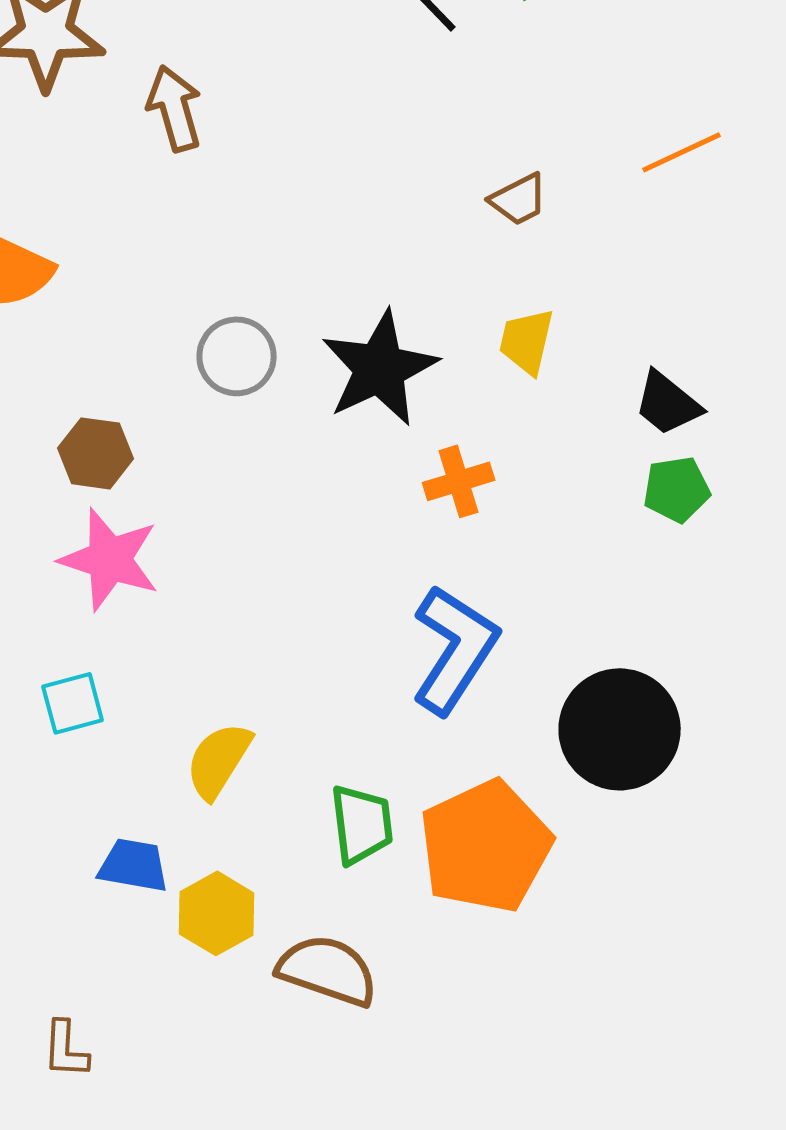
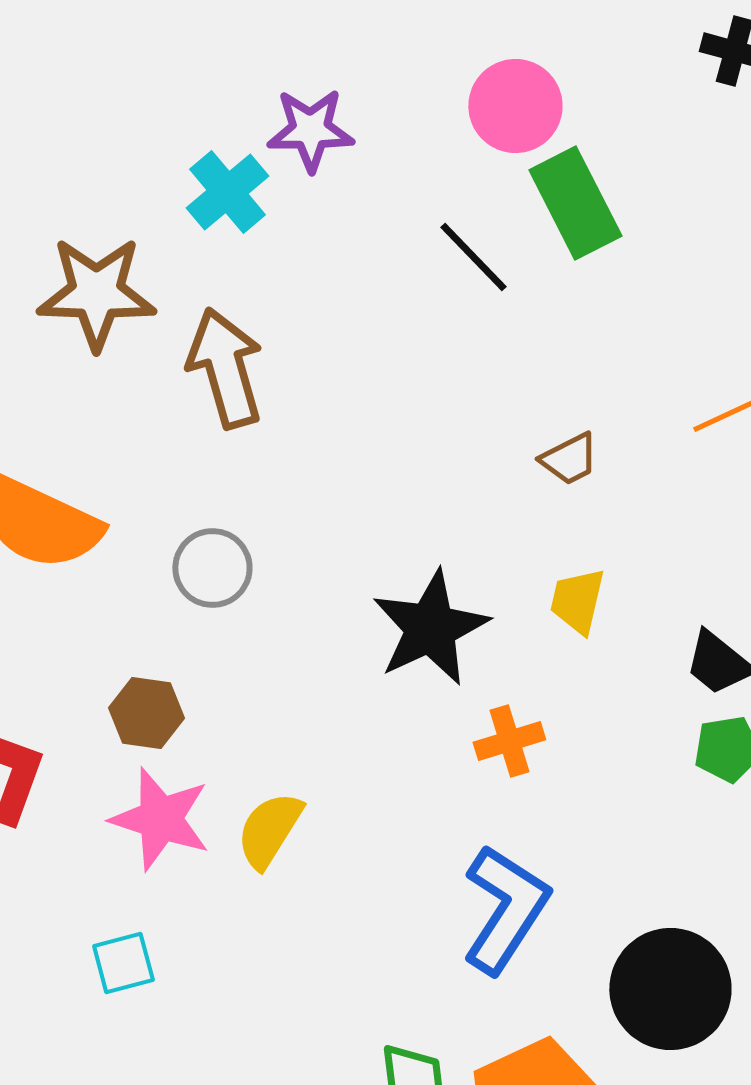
brown arrow: (175, 108) -> (225, 368), size x1.4
gray circle: (237, 356) -> (212, 568), moved
yellow semicircle: (219, 760) -> (269, 830), moved

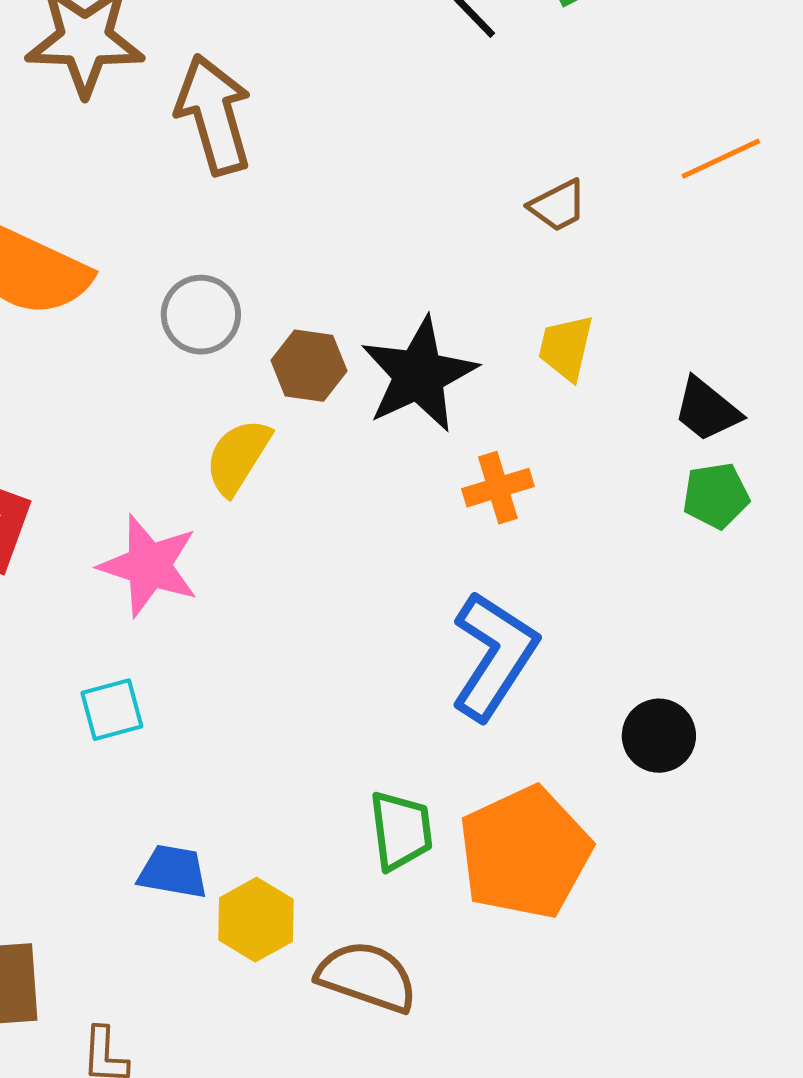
brown hexagon: (146, 713) -> (309, 366), moved
yellow semicircle: (269, 830) -> (238, 457), moved
black circle: (670, 989) -> (659, 736), size x0.6

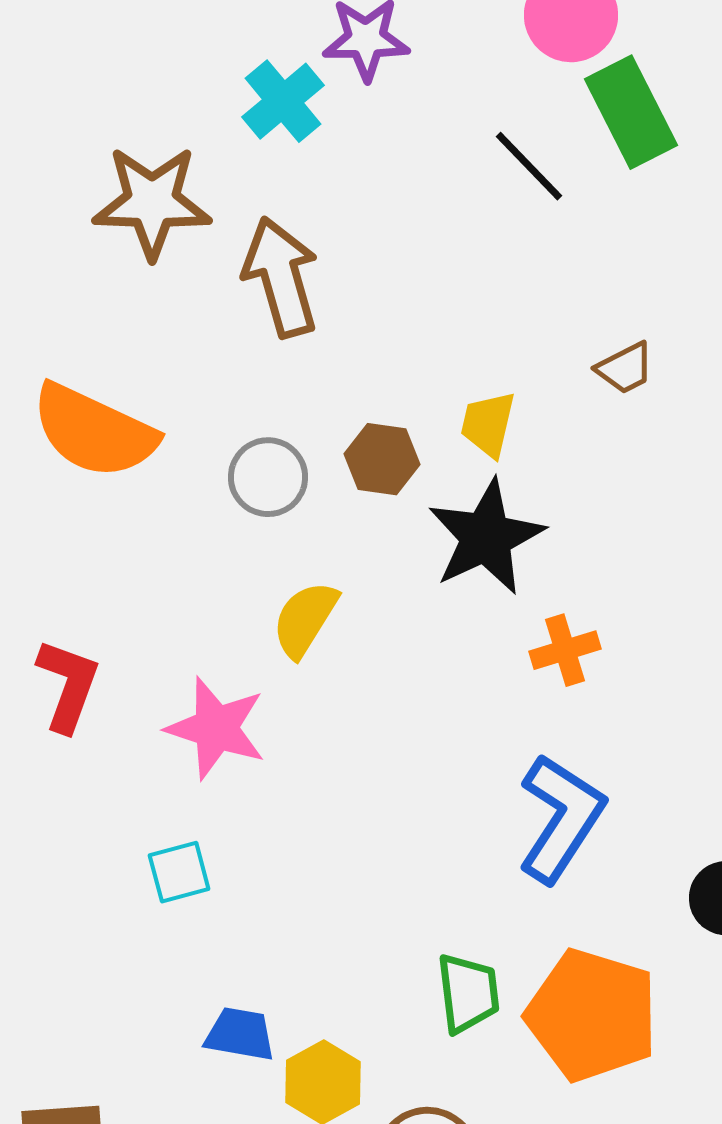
yellow trapezoid: (566, 348) -> (488, 424), moved
brown hexagon: (309, 366) -> (382, 459), moved
orange pentagon: (525, 853) -> (592, 1015), turned -30

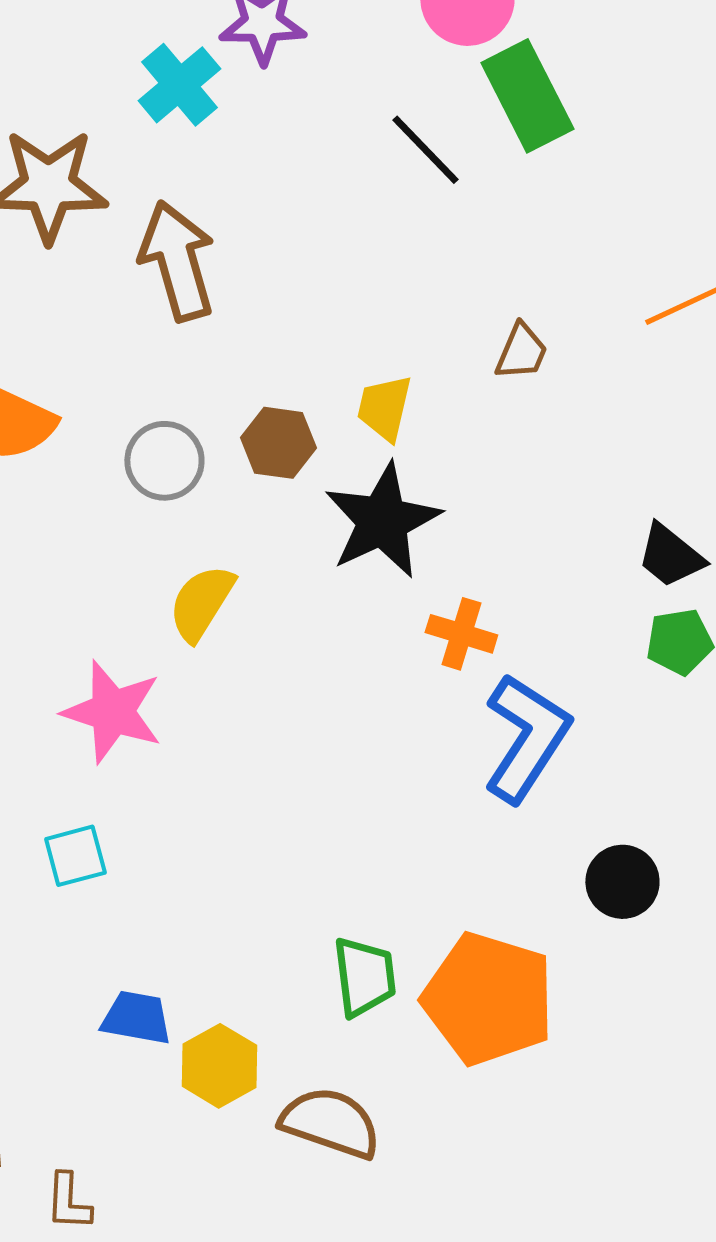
brown trapezoid: (625, 368) -> (521, 352), turned -40
orange cross: (565, 650) -> (461, 634), turned 34
blue L-shape: (561, 818) -> (526, 738), moved

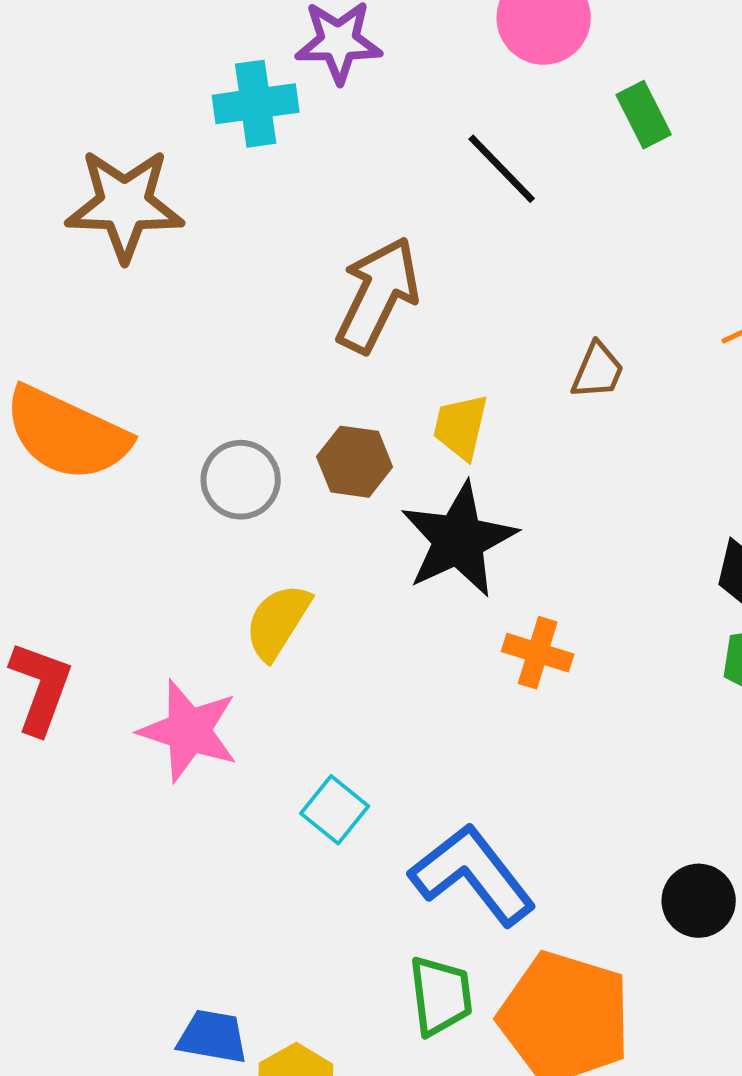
cyan cross: (179, 85) -> (256, 104), turned 32
green rectangle: (527, 96) -> (644, 115), moved, size x0.6
brown arrow: (177, 261) -> (378, 295), moved, turned 42
blue L-shape: (526, 738) -> (473, 875), moved, turned -71
cyan square: (75, 856) -> (335, 810), moved, turned -36

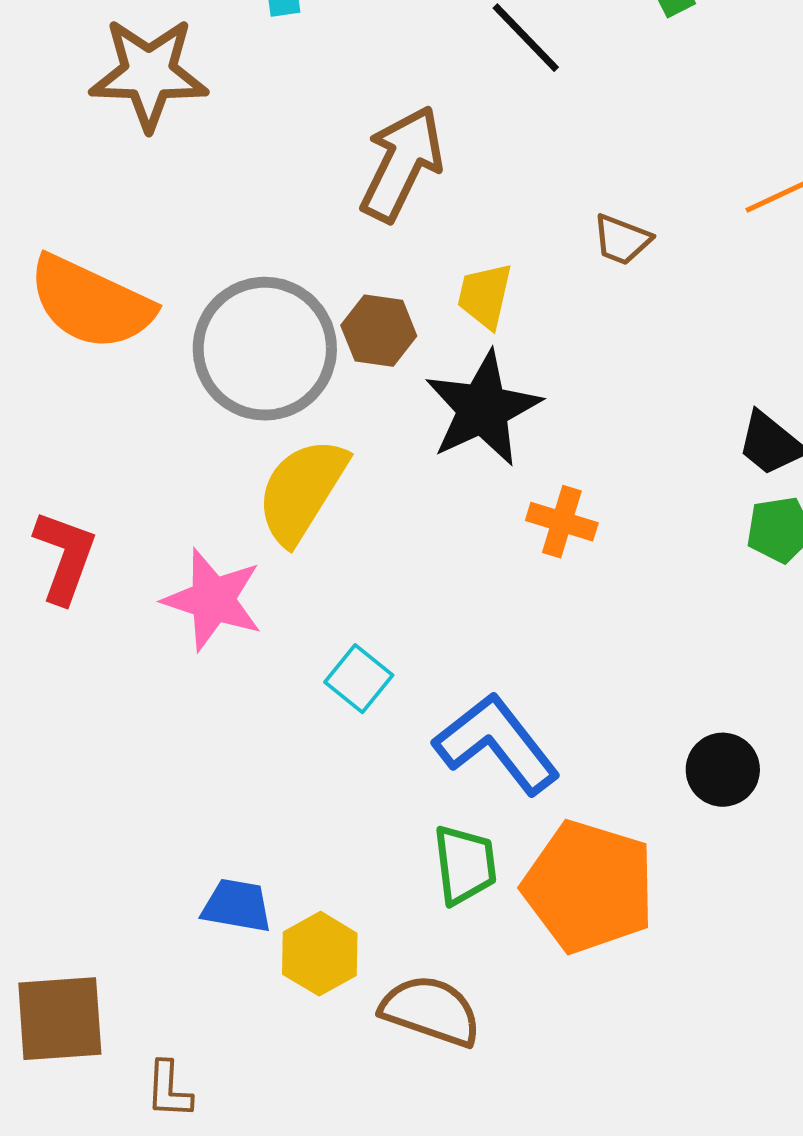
brown trapezoid: (598, 371) -> (622, 240), turned 88
gray circle: (241, 480) -> (265, 349), size x1.8
yellow semicircle: (278, 622) -> (302, 491), size x1.4

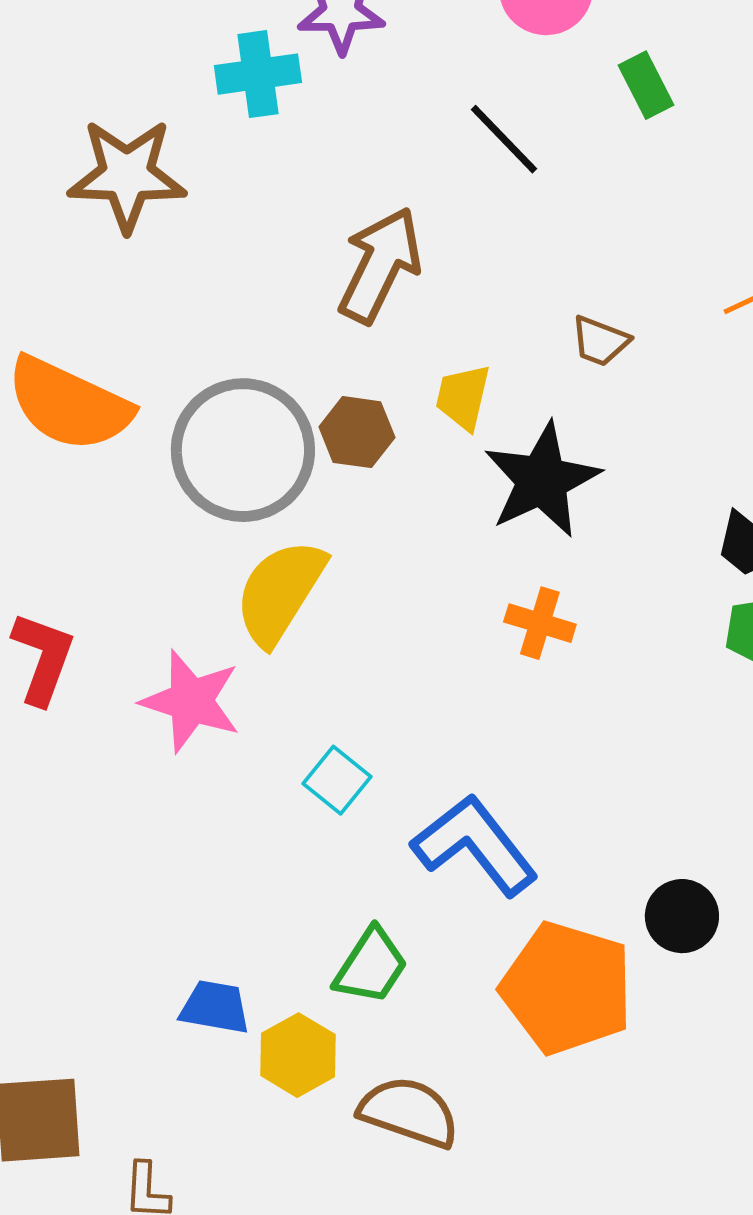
black star: (483, 409) -> (542, 480), moved
black circle: (723, 770) -> (682, 916), moved
green trapezoid: (465, 865) -> (371, 966), moved, turned 40

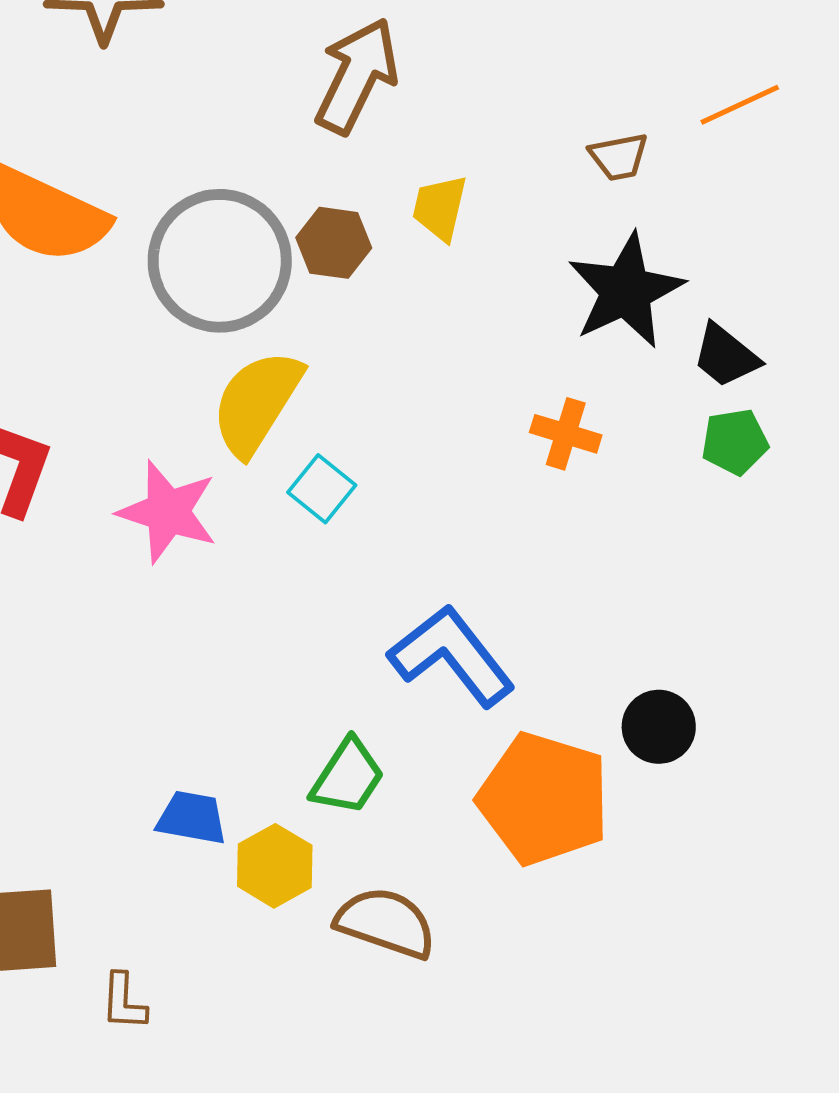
brown trapezoid: (600, 341) -> (619, 157), moved, turned -32
black star: (542, 480) -> (626, 291), moved
orange cross: (540, 623) -> (566, 434), moved
cyan square: (337, 780) -> (322, 489), moved

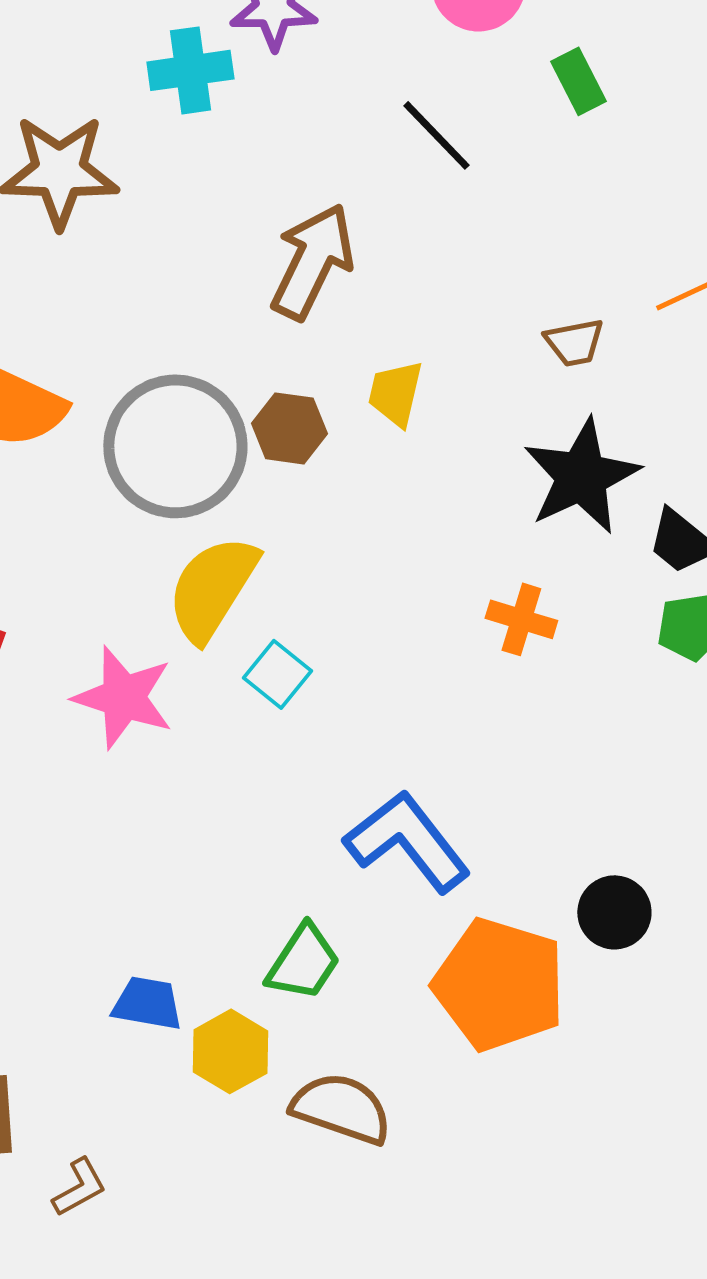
brown L-shape: (124, 1002) -> (79, 1187), turned -122

